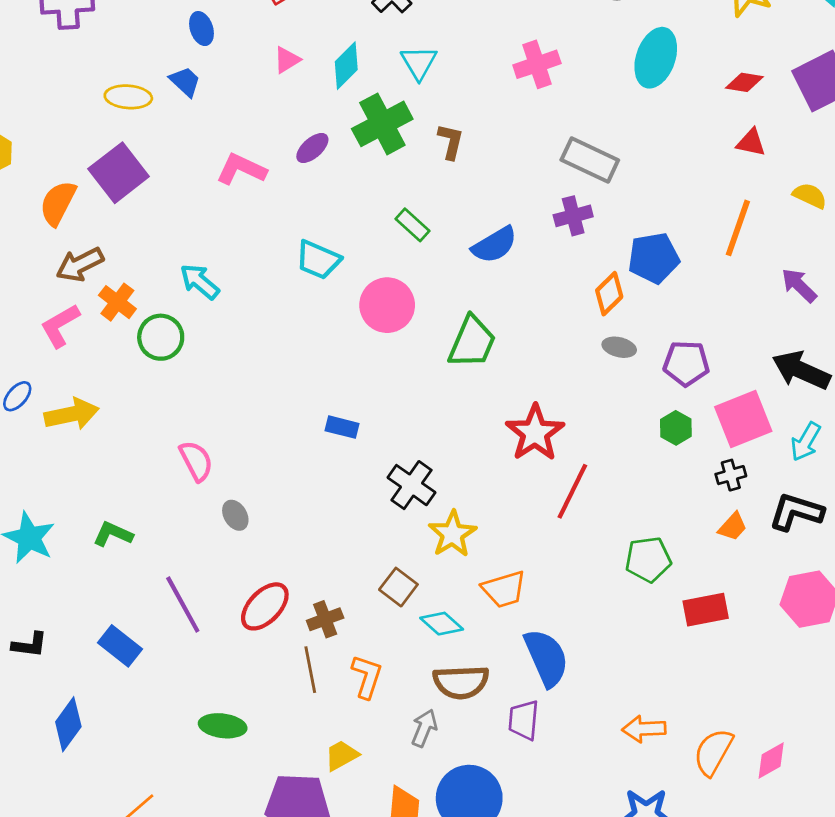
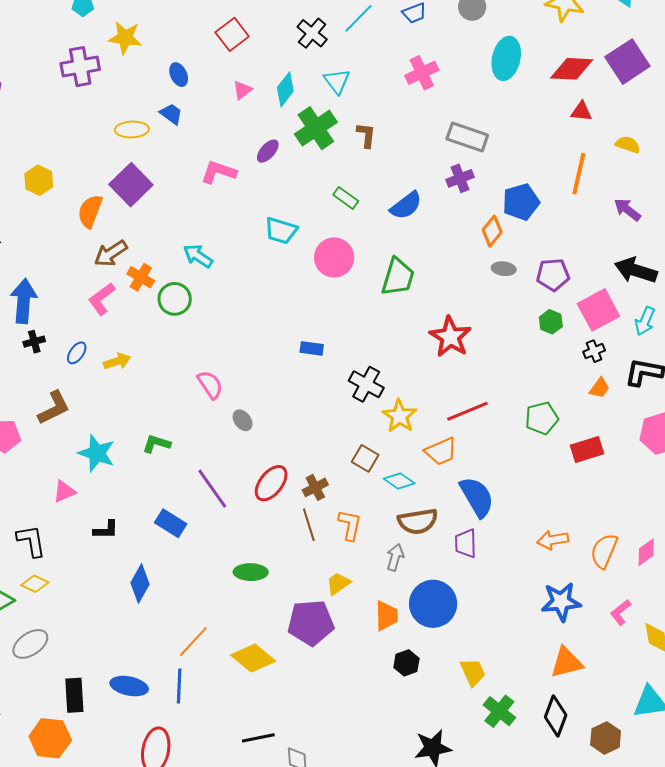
red diamond: (744, 82) -> (572, 69), size x1.6
yellow arrow: (72, 414) -> (117, 361), size x0.7
red line: (572, 491) -> (467, 411), moved, turned 48

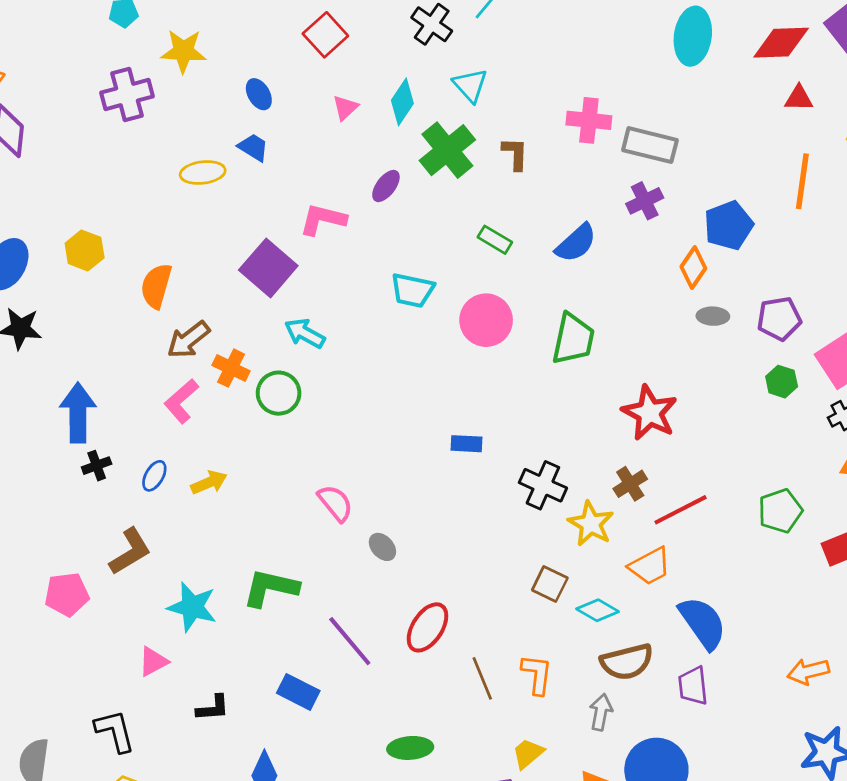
pink cross: (422, 73) -> (589, 120), moved, turned 36
purple square: (131, 185) -> (268, 268), moved
green L-shape: (156, 444) -> (271, 588), size x1.5
brown cross: (315, 487) -> (630, 484), moved

